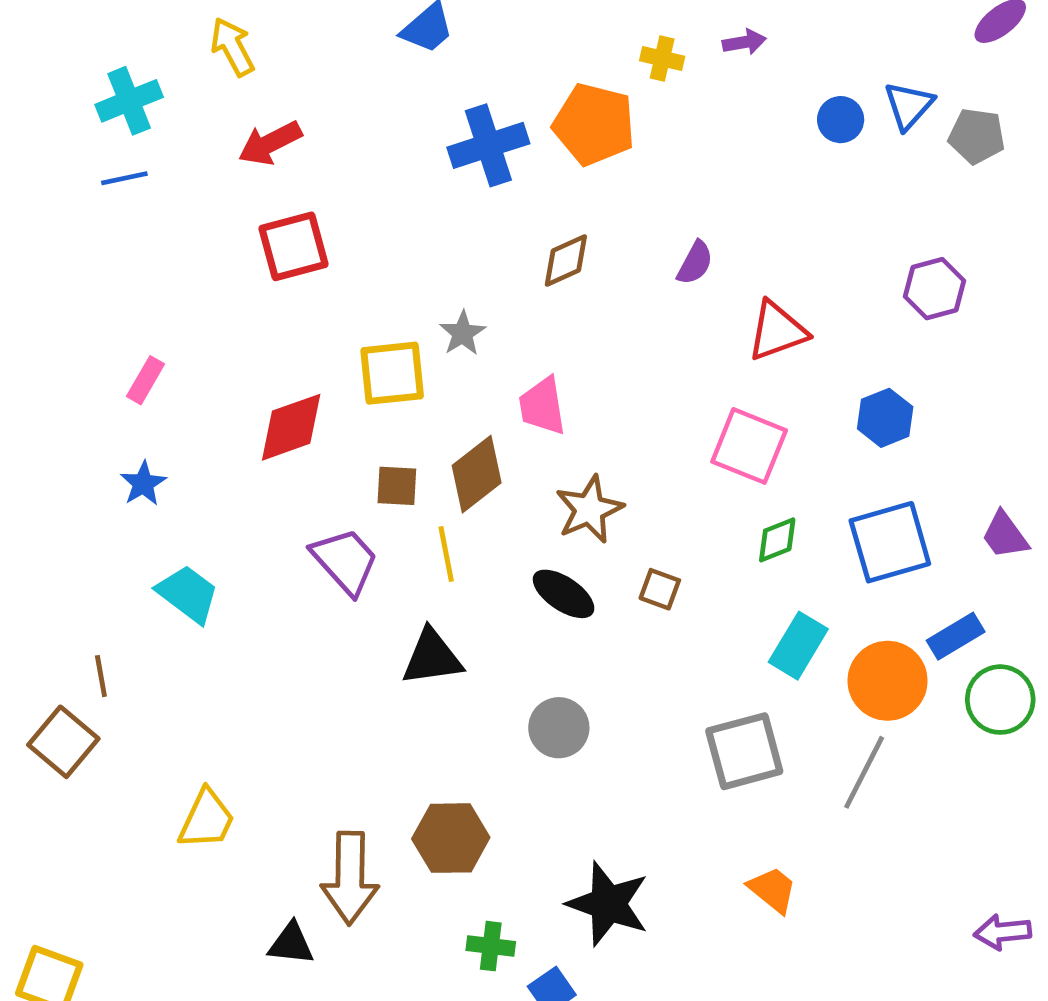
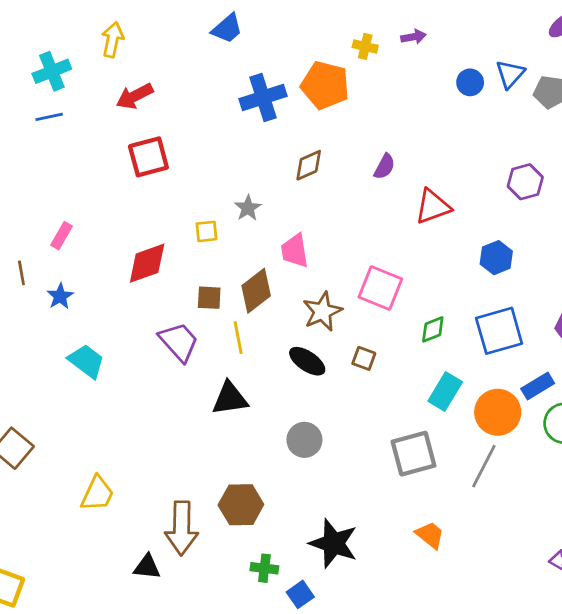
yellow arrow: (232, 47) -> (113, 40), turned 40
yellow square: (392, 373) -> (206, 231), size x0.6
pink square: (749, 446) -> (380, 288), moved
brown line: (101, 676) -> (21, 273), moved

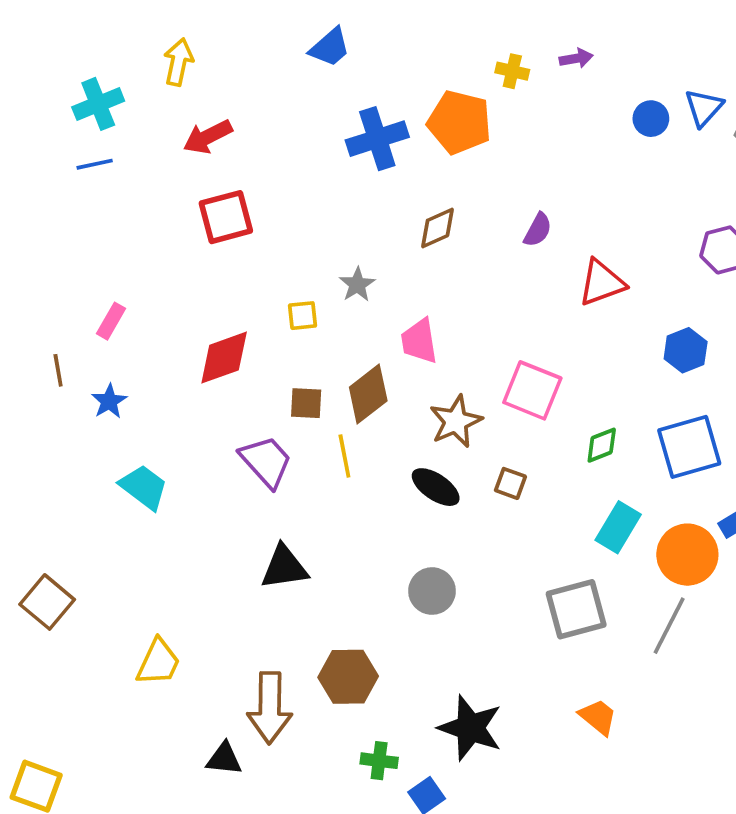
black triangle: (230, 398) -> (284, 567), moved

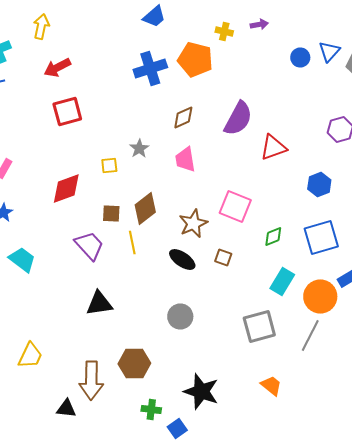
blue trapezoid: (330, 47) -> (154, 16), moved
purple semicircle: (538, 230) -> (238, 118), size x1.8
pink trapezoid: (419, 341) -> (185, 160), moved

